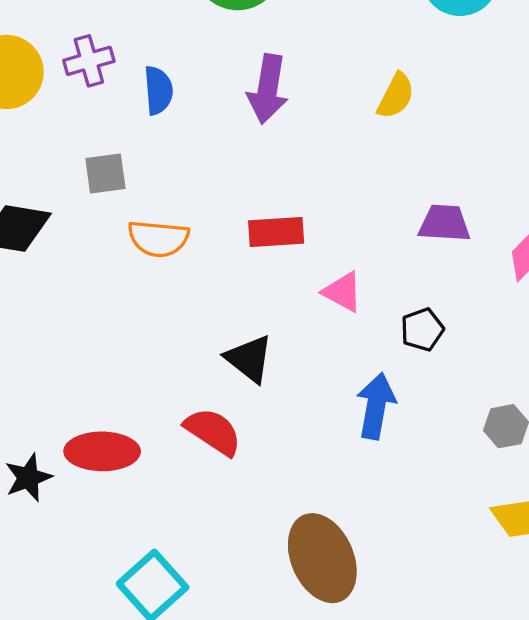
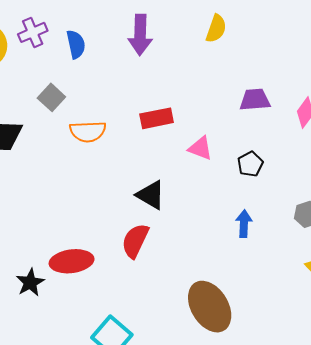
gray square: (105, 173) -> (51, 97), turned -32
blue arrow: (376, 406) -> (244, 224), moved, size x0.7
red semicircle: (213, 432) -> (135, 241), turned -90

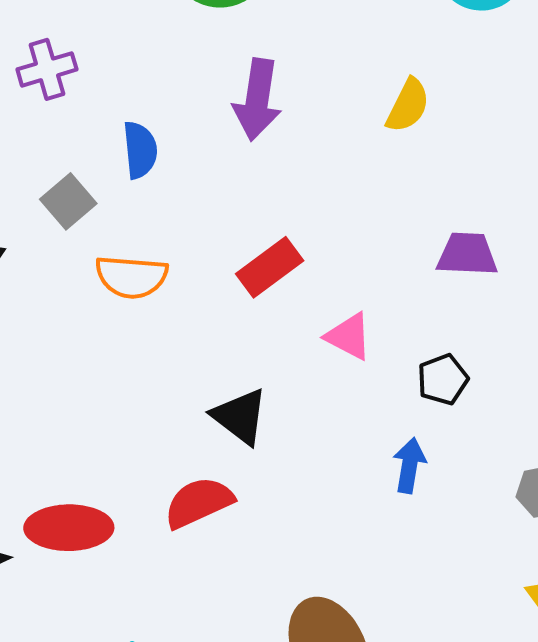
blue semicircle: (76, 44) -> (140, 150), moved
red rectangle: (157, 118) -> (270, 267), turned -32
blue arrow: (244, 224) -> (409, 465), moved
red semicircle: (135, 241) -> (199, 503), turned 33

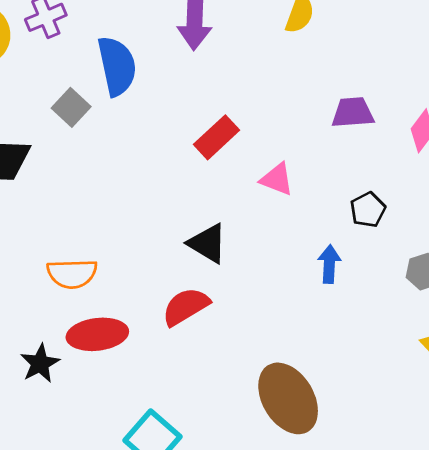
blue semicircle: (140, 150) -> (117, 66), size x1.5
orange semicircle: (131, 277) -> (72, 274), moved
black pentagon: (443, 379) -> (368, 210), moved

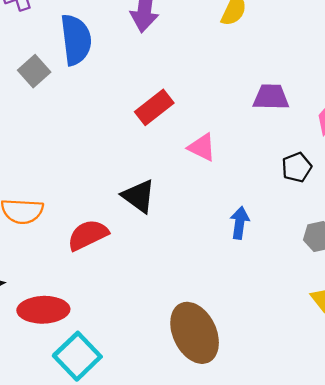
black pentagon: (368, 210) -> (297, 167), moved
red semicircle: (186, 307) -> (88, 235), moved
red ellipse: (97, 334) -> (43, 310), moved

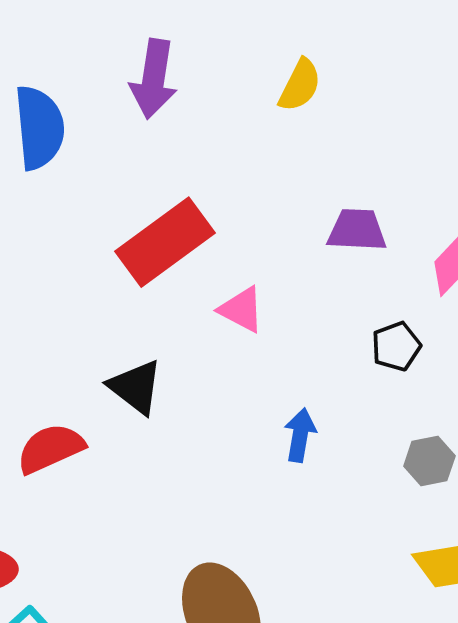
red rectangle: (154, 107) -> (165, 242), size x1.5

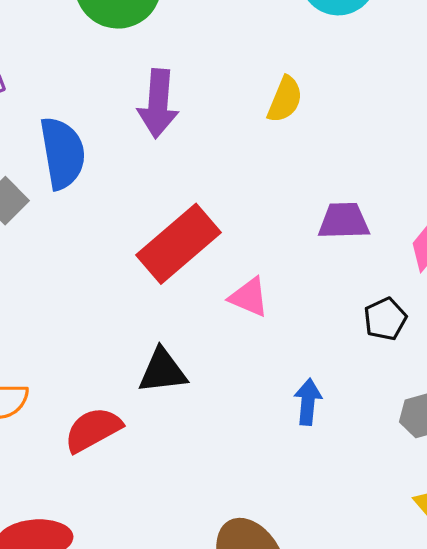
black triangle: (136, 387) -> (163, 371), turned -40

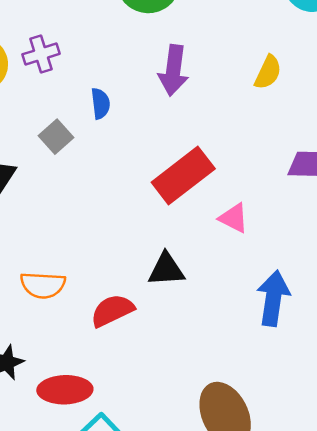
blue semicircle: (62, 153) -> (100, 104), size x0.6
blue arrow: (308, 402) -> (273, 298), size x1.6

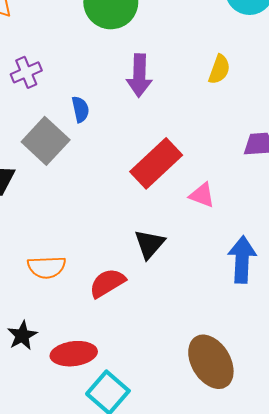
gray square: (56, 137) -> (46, 141), size x1.6
black triangle: (166, 270) -> (150, 244), turned -40

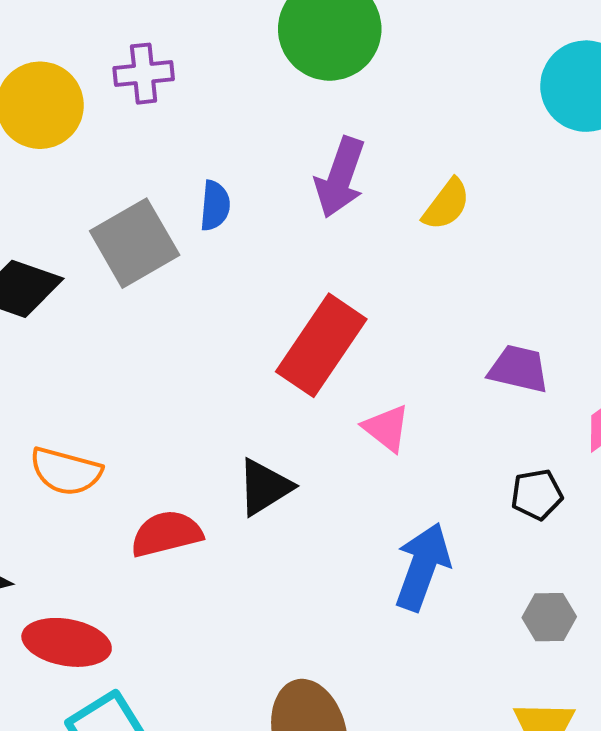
yellow semicircle: (219, 69) -> (446, 205), moved
purple cross: (26, 72) -> (144, 74), moved
red rectangle: (156, 163) -> (321, 345), turned -30

